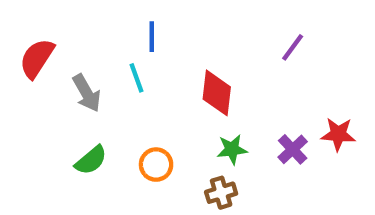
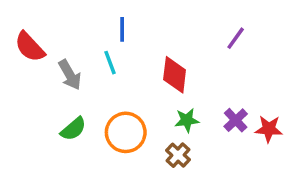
red semicircle: (37, 58) -> (30, 47), turned -76
red star: (338, 134) -> (269, 129), moved
orange circle: (156, 165) -> (126, 132), size x1.5
brown cross: (221, 193) -> (178, 155), turned -30

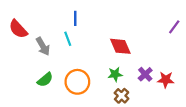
purple line: (236, 38) -> (174, 27), moved
red diamond: (175, 75) -> (120, 46), moved, turned -30
brown cross: (178, 155) -> (122, 96), moved

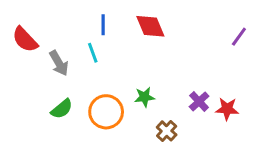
red diamond: (120, 46) -> (150, 26), moved
green star: (115, 74) -> (144, 97), moved

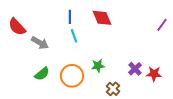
cyan line: (93, 53) -> (74, 36), moved
gray arrow: (59, 63) -> (40, 43), turned -30

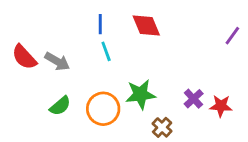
red semicircle: (17, 27) -> (24, 57), moved
green star: (98, 66) -> (140, 94), size x1.5

